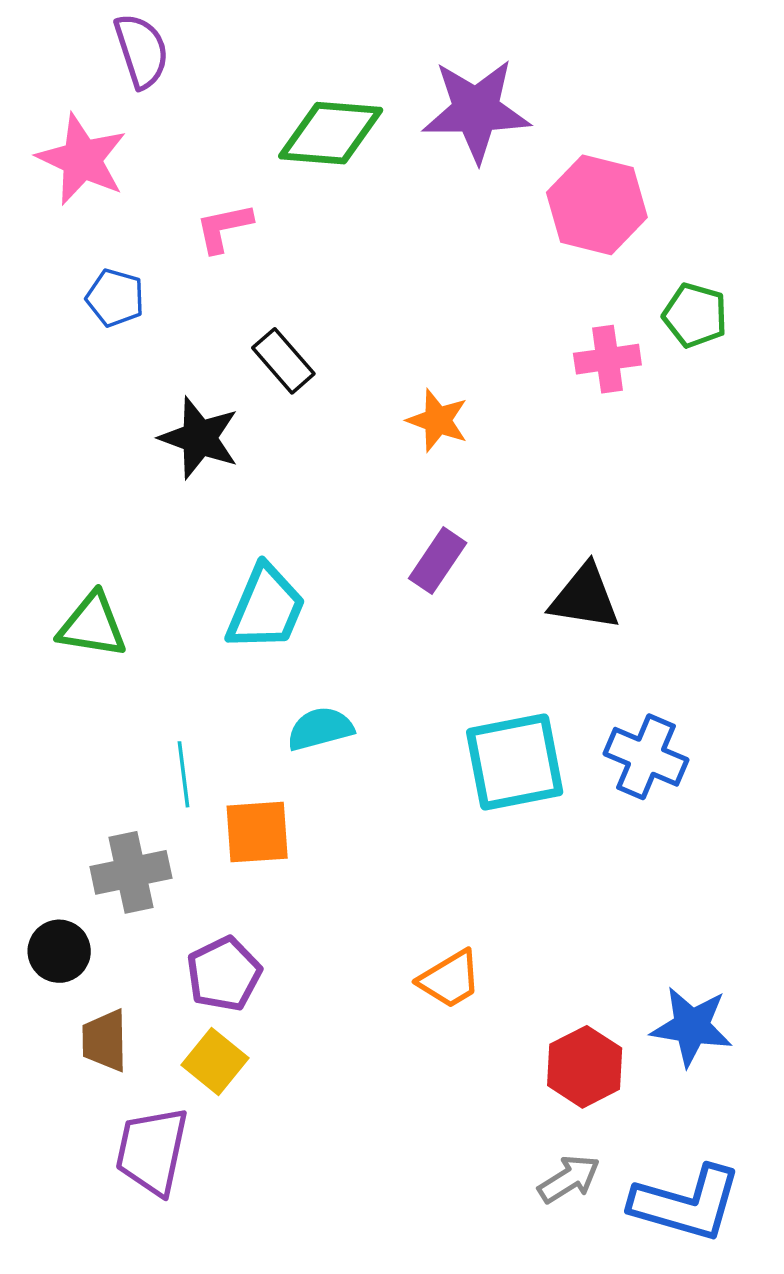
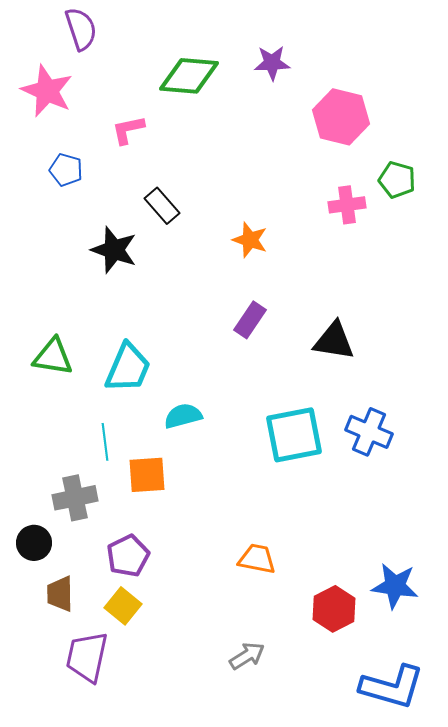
purple star: (476, 110) -> (272, 63), size x0.6
cyan trapezoid: (266, 608) -> (128, 368), moved
orange trapezoid: (450, 979) -> (257, 559), turned -138
gray arrow: (569, 1179) -> (247, 656), moved

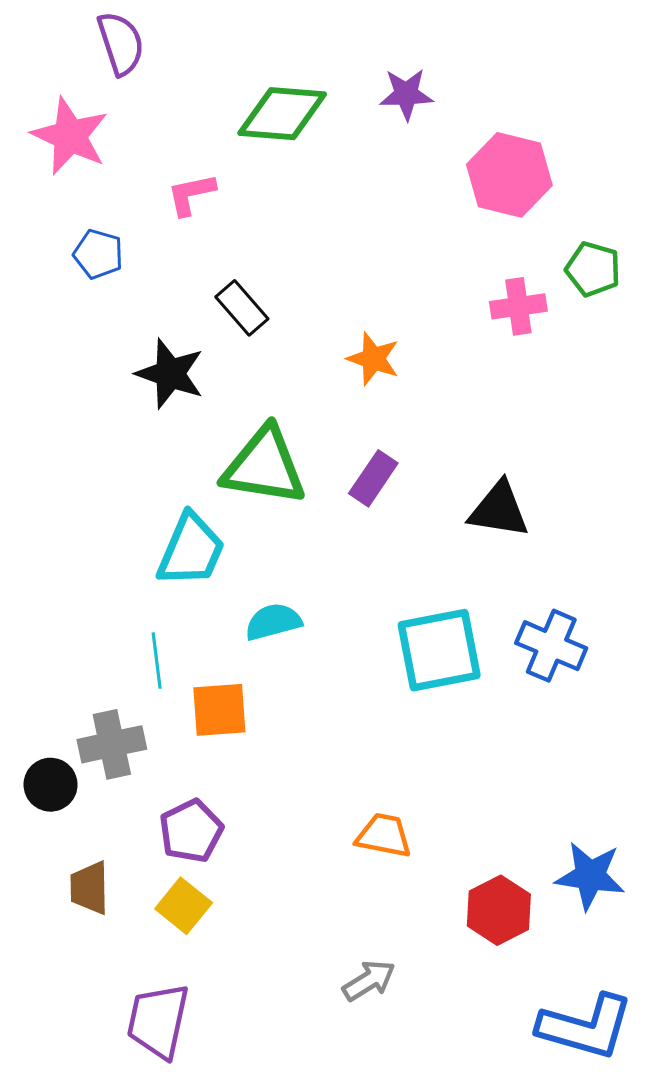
green triangle: (53, 357) -> (264, 466), moved, size x1.4
black circle: (34, 543) -> (51, 785), moved
purple trapezoid: (87, 657) -> (158, 1021), moved

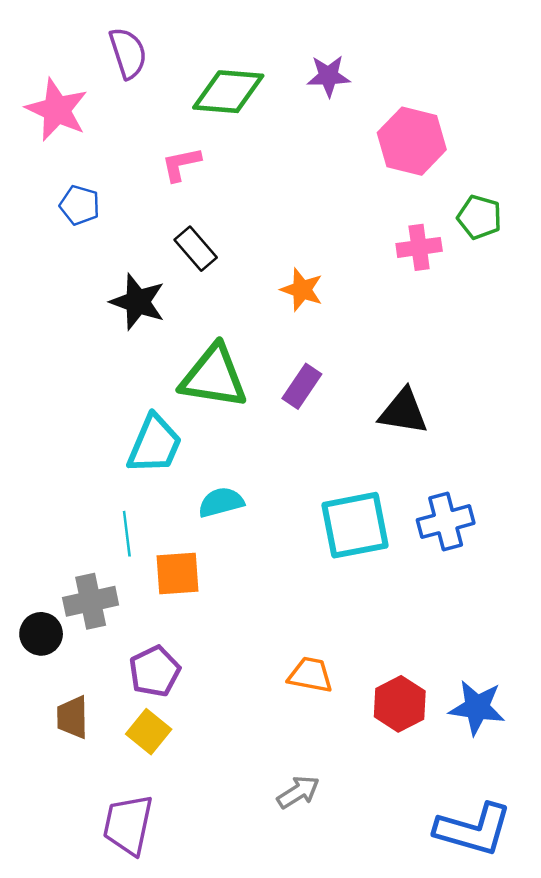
purple semicircle: (121, 43) -> (128, 53), moved
pink L-shape: (191, 194) -> (181, 164), moved
blue cross: (551, 646) -> (446, 522), turned -38
red hexagon: (499, 910) -> (400, 704), moved

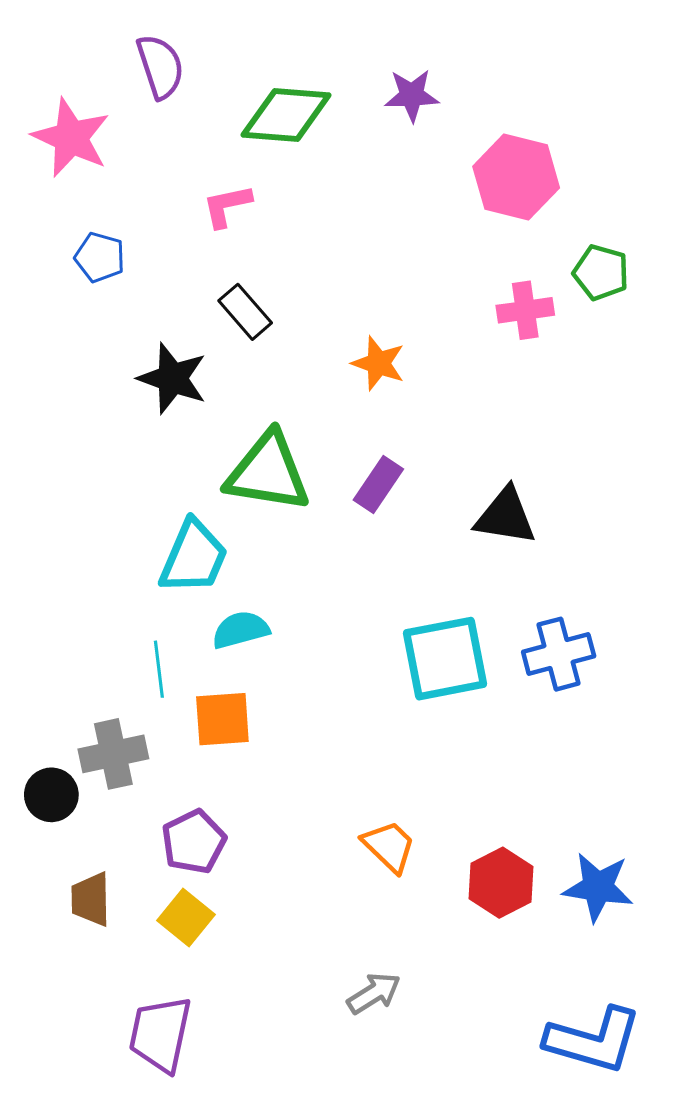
cyan semicircle: (221, 502) -> (241, 630), moved
orange trapezoid: (310, 675) -> (389, 846), turned 33

